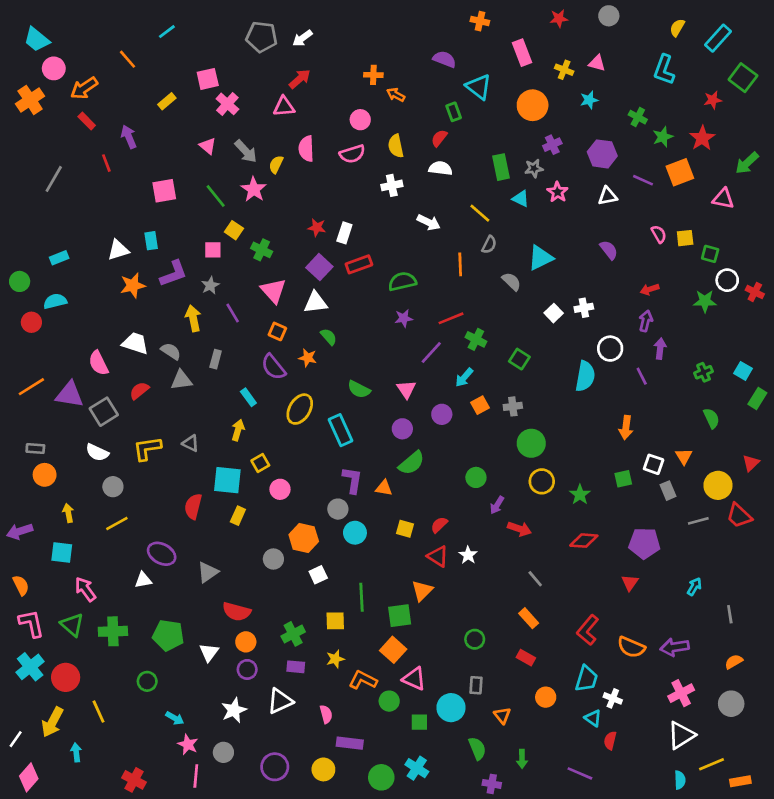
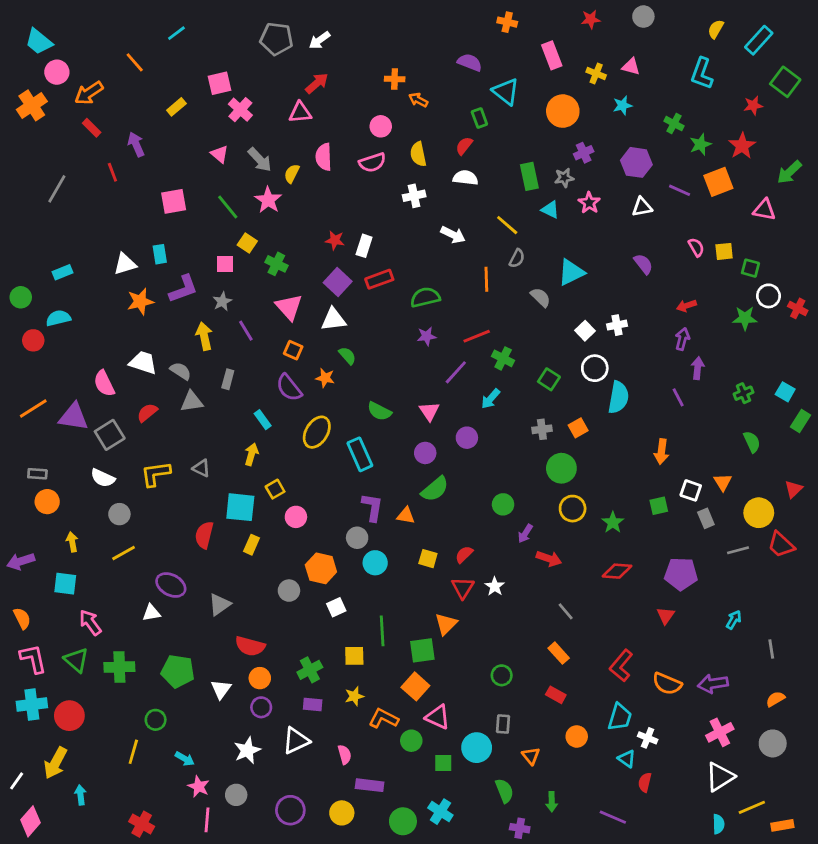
white circle: (610, 349) -> (595, 368), moved
orange square: (480, 405) -> (578, 428), moved
red triangle: (438, 556) -> (463, 588), turned 30
cyan cross: (30, 667) -> (32, 705), turned 32
yellow line: (98, 712) -> (133, 752), moved, turned 40

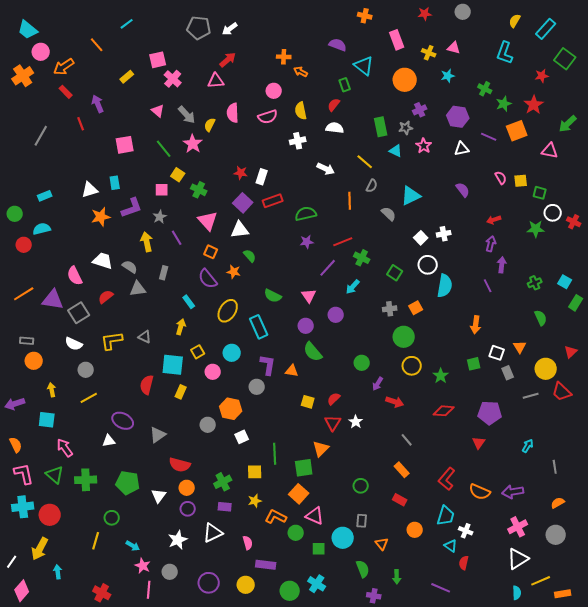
green semicircle: (435, 489) -> (313, 352), turned 90
cyan circle: (375, 563) -> (232, 353), moved

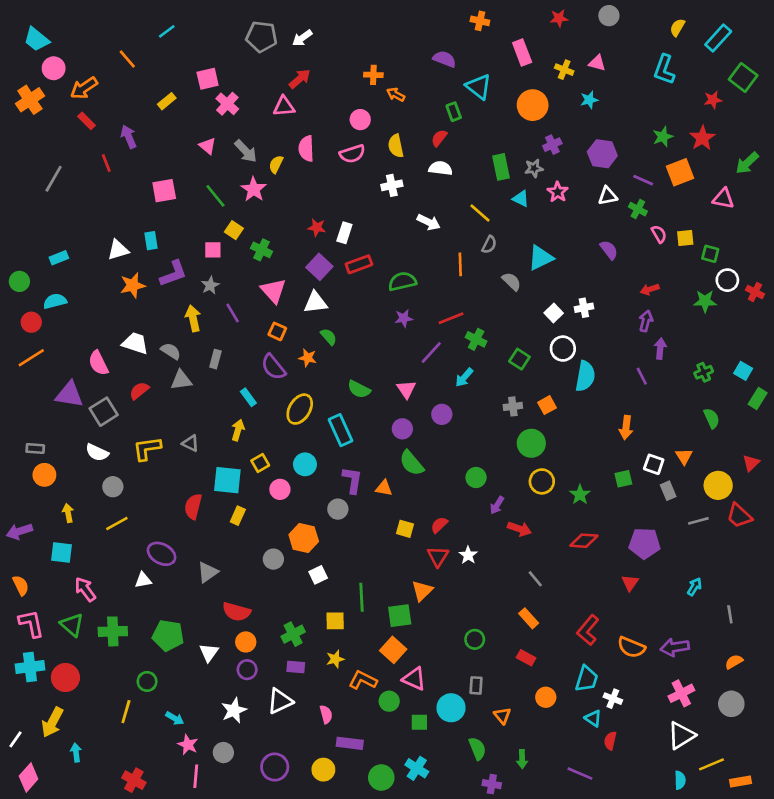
green cross: (485, 89) -> (638, 209), moved
orange line: (24, 294) -> (31, 358), moved

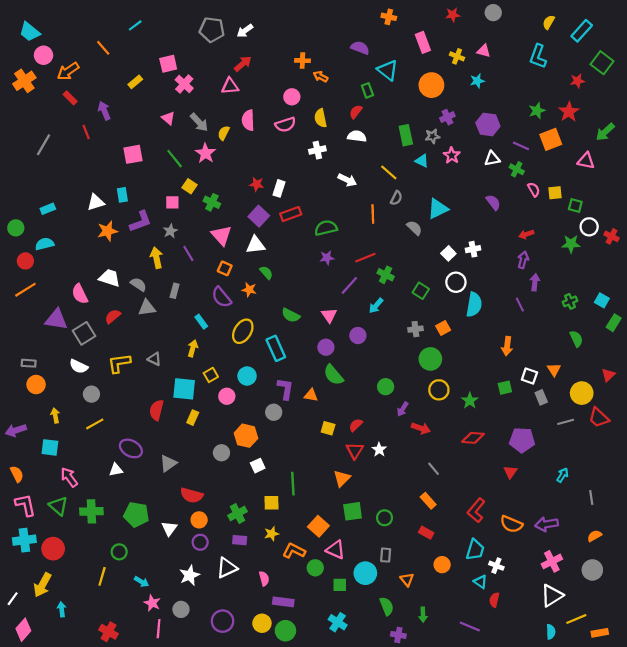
green square: (400, 616) -> (353, 511), moved
green circle: (381, 778) -> (285, 631), moved

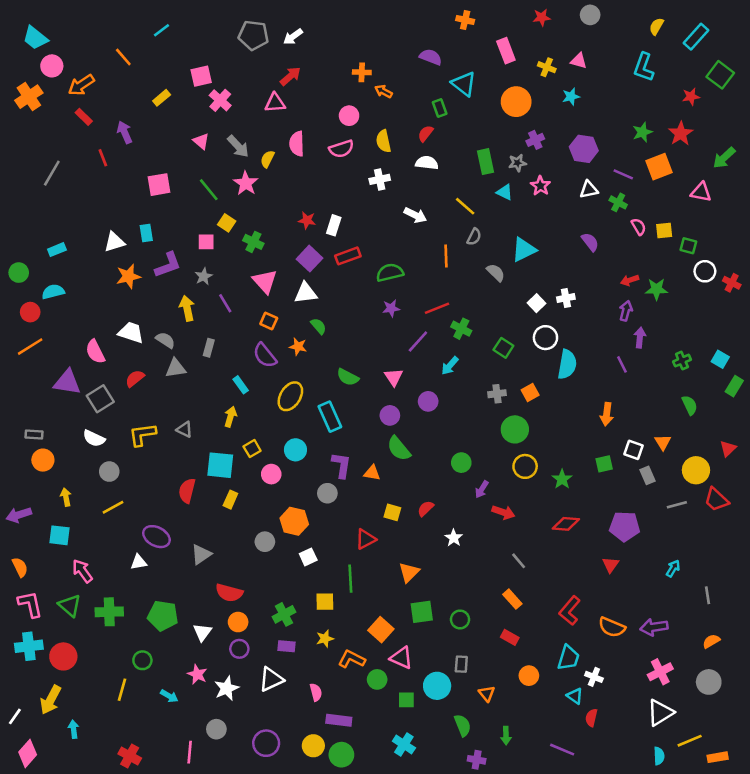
green star: (571, 244) -> (656, 289), moved
red triangle: (355, 451) -> (366, 539), moved, turned 30
pink star: (152, 603) -> (197, 674), moved

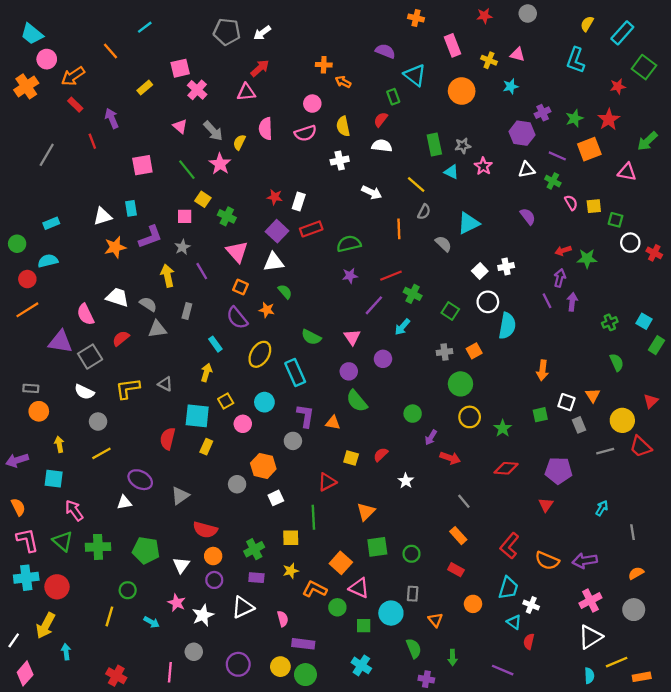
purple cross: (535, 140) -> (543, 113), moved
purple line: (622, 364) -> (547, 301), moved

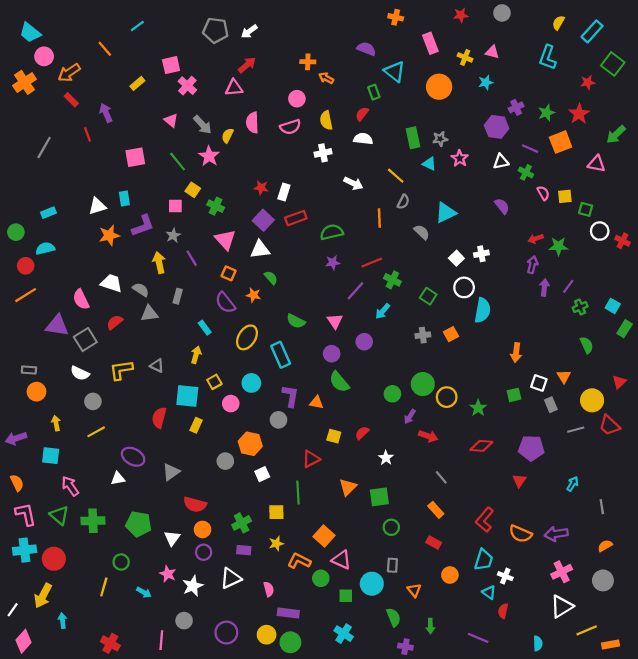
purple line: (547, 301) -> (568, 286), moved, turned 64
green circle: (460, 384) -> (423, 384), moved
green square: (377, 547) -> (379, 497), moved
cyan semicircle: (589, 676) -> (538, 643), moved

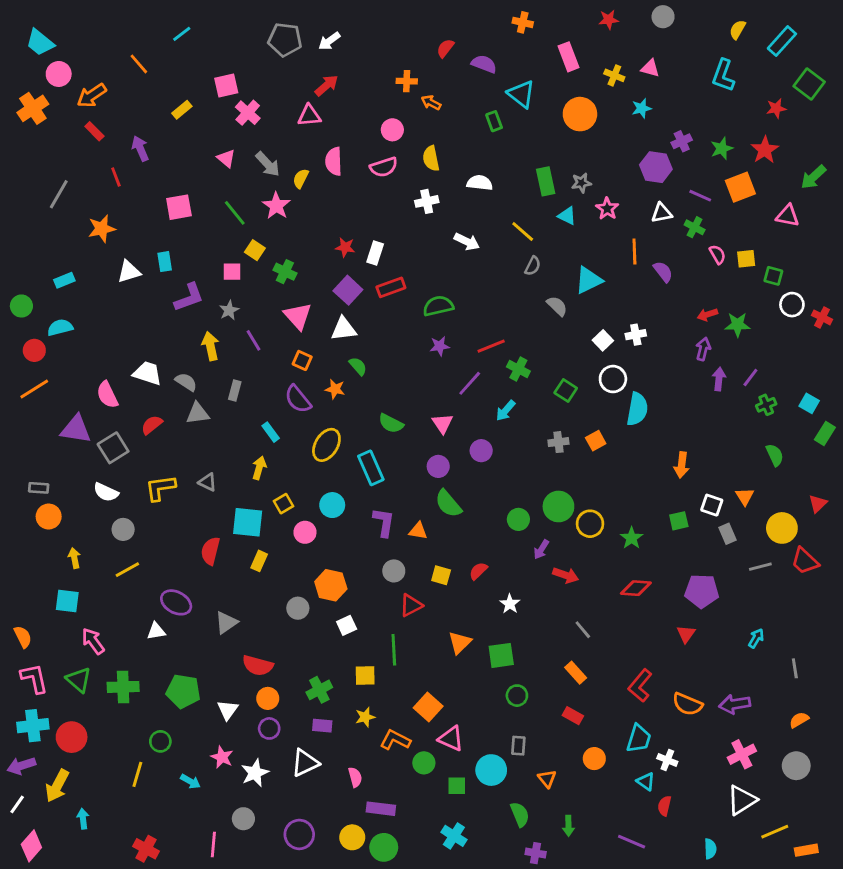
red semicircle: (362, 114) -> (445, 48), moved
orange line: (379, 218) -> (634, 252), moved
orange star: (109, 235) -> (102, 229), moved
gray circle: (278, 420) -> (394, 571), moved
purple arrow: (16, 438) -> (21, 766), moved

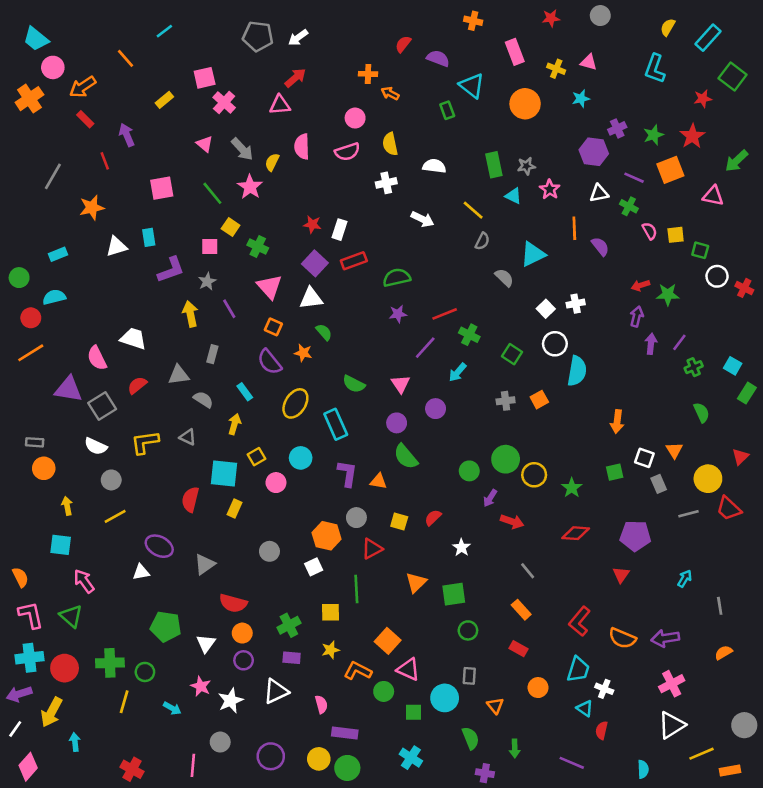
gray semicircle: (186, 382) -> (203, 400), moved
orange hexagon: (331, 585) -> (327, 536), moved
green cross: (123, 687) -> (110, 663), moved
gray circle: (796, 766) -> (744, 725), moved

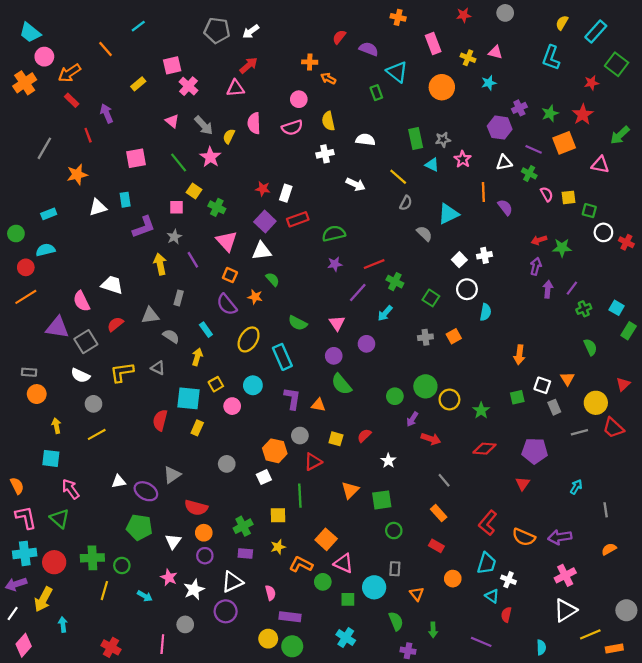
cyan semicircle: (577, 371) -> (486, 312), size x0.7
purple ellipse: (159, 546) -> (146, 491), moved
purple circle: (271, 756) -> (226, 611), moved

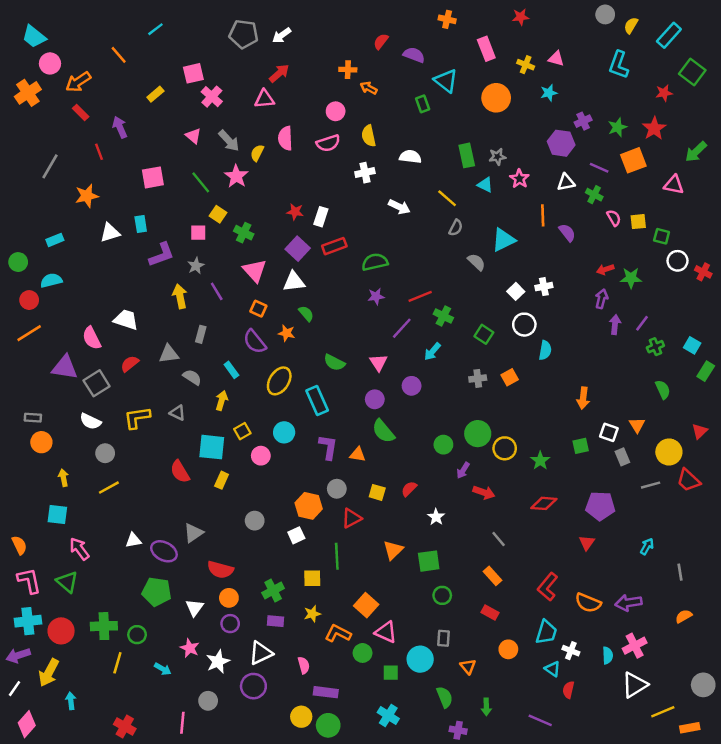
gray circle: (505, 13) -> (605, 14), moved
red semicircle: (160, 420) -> (180, 472), turned -45
cyan semicircle: (541, 647) -> (608, 655), moved

